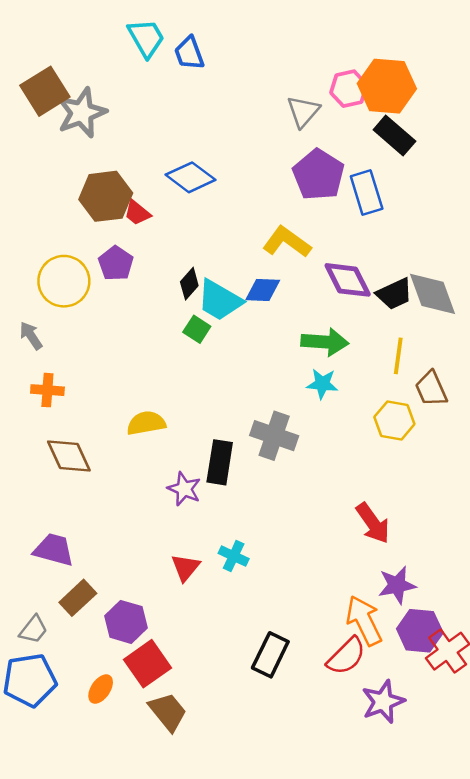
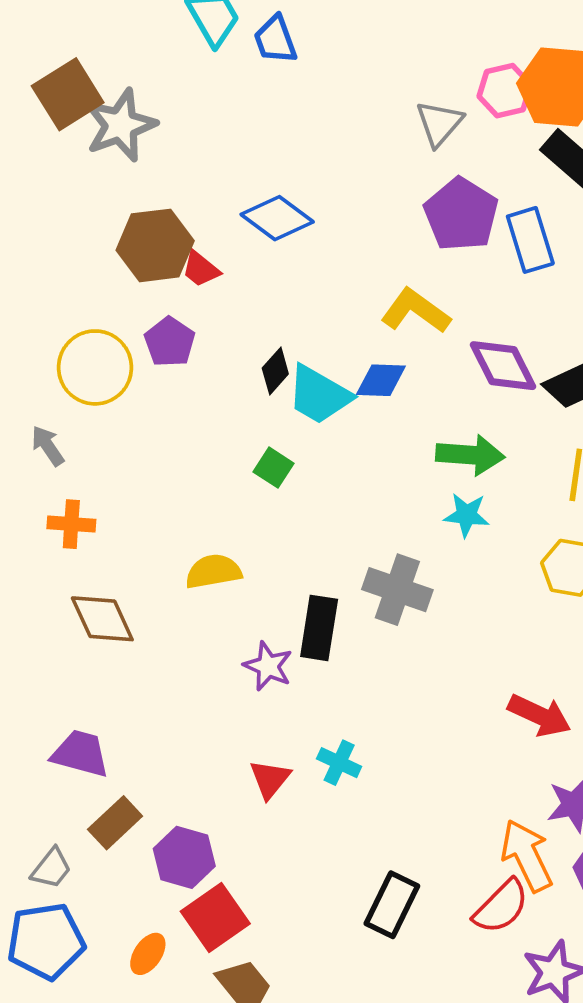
green square: (197, 329) -> (274, 468), moved
red arrow: (373, 523) -> (539, 715), turned -30

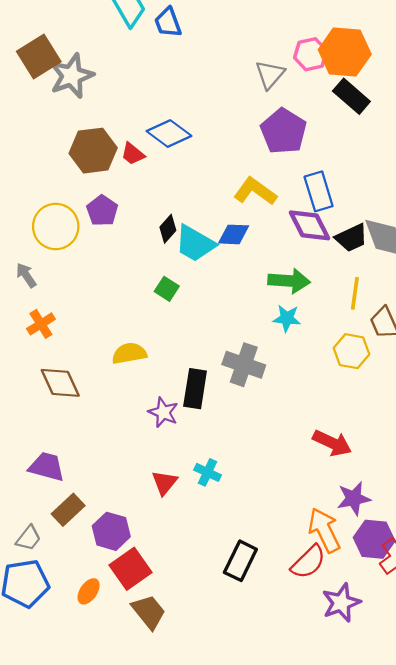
blue rectangle: (530, 240) -> (319, 191), moved
red trapezoid: (201, 269) -> (133, 154), moved
orange cross: (71, 524) -> (41, 324), turned -36

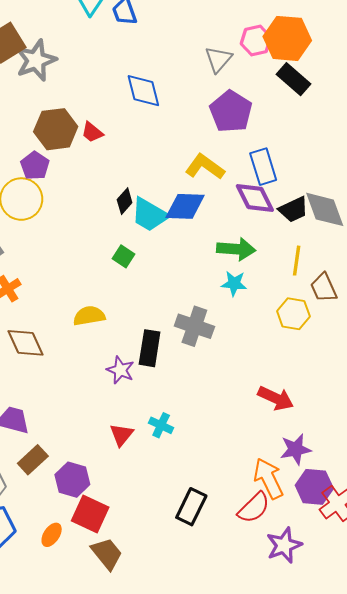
blue diamond: (169, 134) -> (143, 91), moved, turned 39
purple pentagon: (102, 211) -> (35, 166), moved
blue diamond: (234, 234) -> (185, 206), size x1.4
red square: (130, 569) -> (90, 514), turned -30

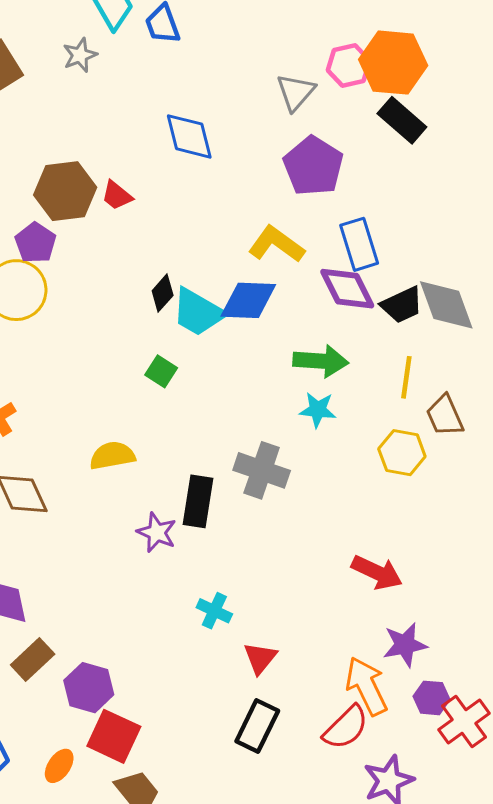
gray star: (36, 60) -> (80, 55), moved, size x0.6
red triangle: (121, 435) -> (260, 658), moved
purple hexagon: (314, 487) -> (432, 698), size x0.7

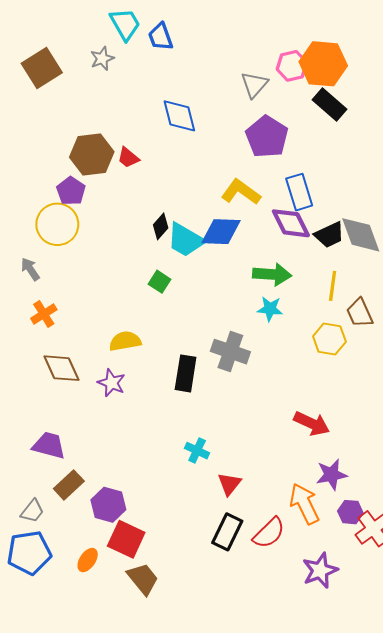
purple star: (157, 532) -> (112, 383), moved
red semicircle: (346, 727) -> (269, 533), moved

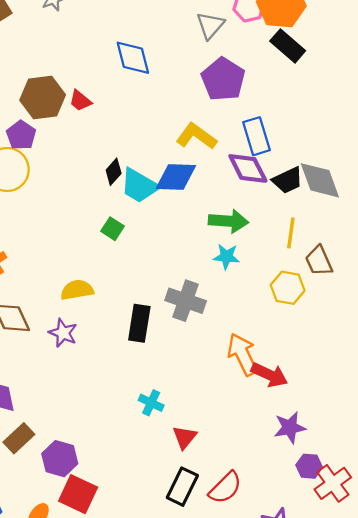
orange arrow: (304, 504) -> (243, 354), moved

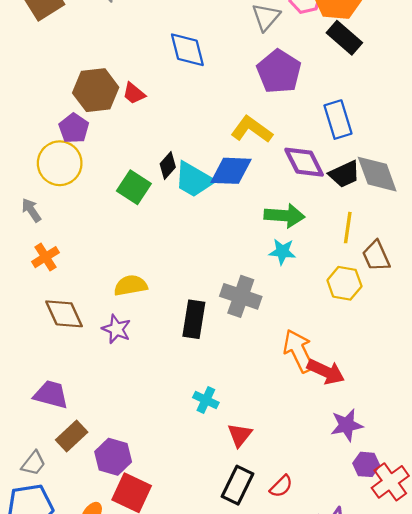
blue rectangle: (257, 136) -> (338, 120), moved
green square: (112, 229) -> (134, 187), moved, size x1.4
red semicircle: (225, 488) -> (281, 486), size x0.7

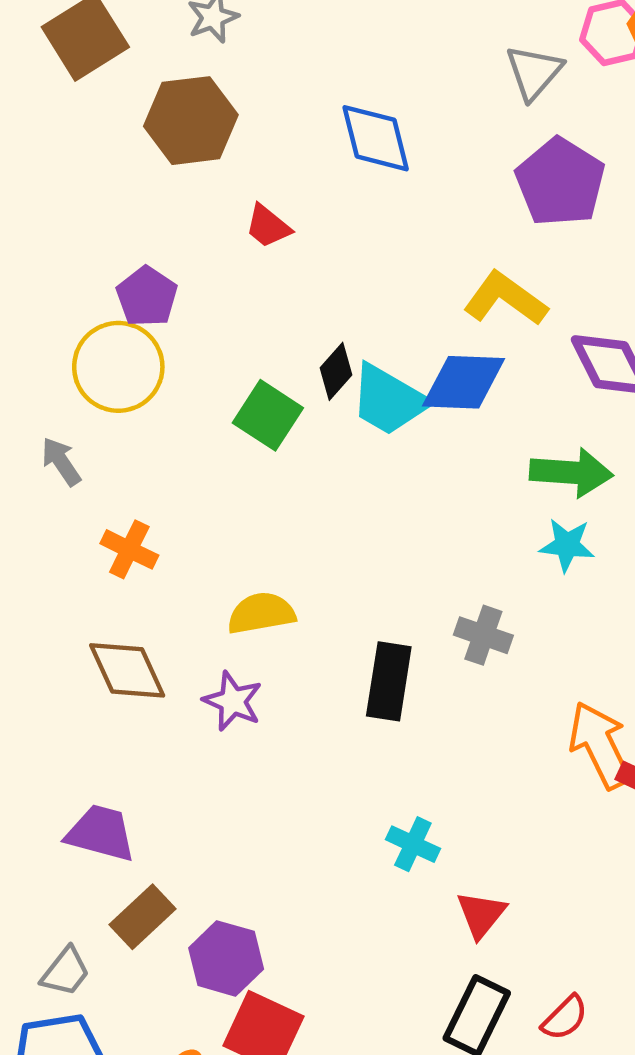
brown hexagon: (96, 90) -> (191, 121), moved
orange cross: (45, 257) -> (129, 549), moved, turned -32
gray cross: (241, 296) -> (483, 635), size x0.7

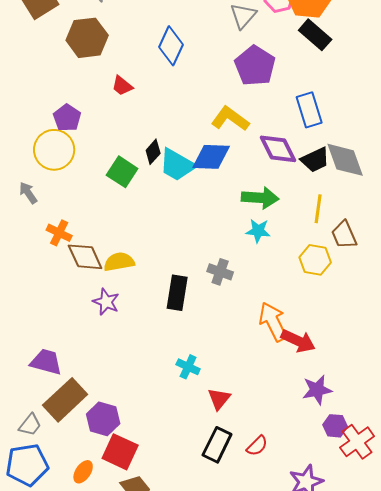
blue diamond: (376, 138) -> (171, 46), turned 39
brown diamond: (127, 670) -> (85, 257), moved
brown rectangle: (142, 917) -> (65, 400), size x1.5

